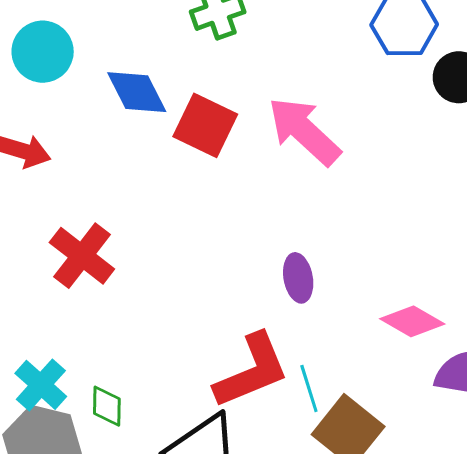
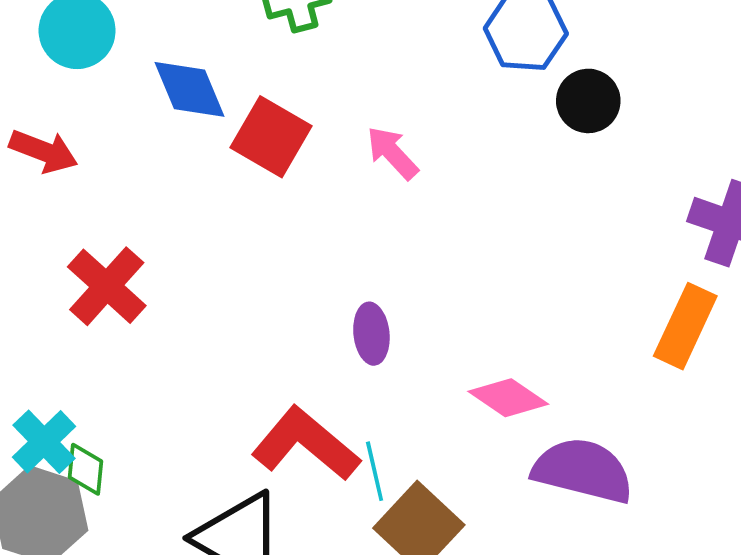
pink arrow: (304, 131) -> (392, 153), size x0.6
red L-shape: (252, 371) -> (306, 444), turned -122
green diamond: (107, 406) -> (86, 469), moved

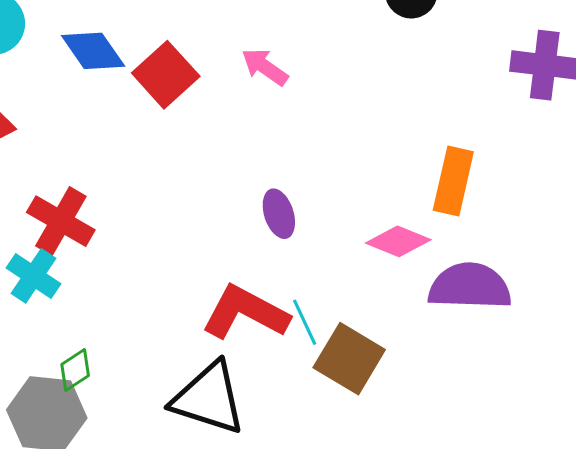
red square: (271, 137) -> (166, 75), turned 30
orange rectangle: (685, 326) -> (453, 181), moved
cyan cross: (44, 442) -> (33, 276), moved
green diamond: (86, 469) -> (75, 370), turned 63

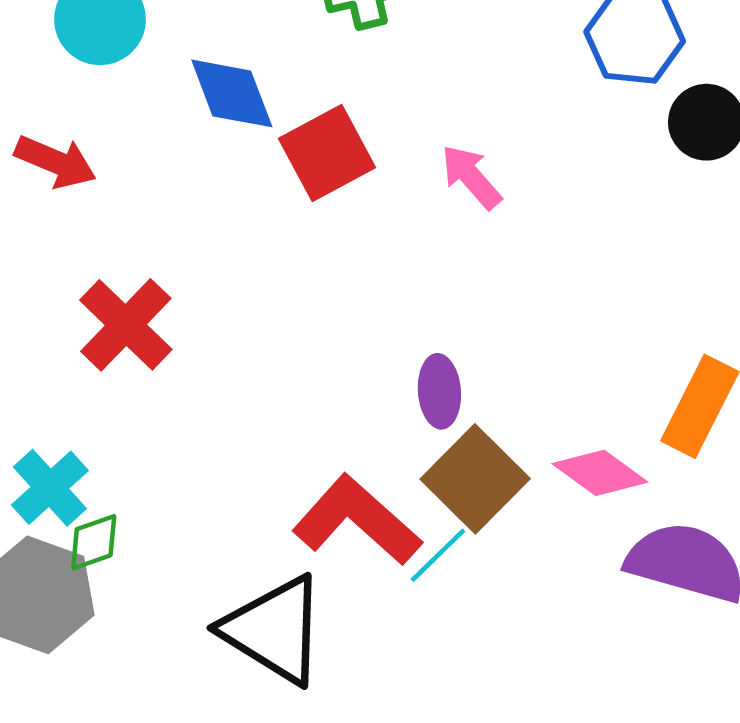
cyan cross: (33, 276) -> (50, 488), moved
cyan line: (305, 322) -> (438, 555), turned 57
brown square: (349, 359) -> (475, 479), moved

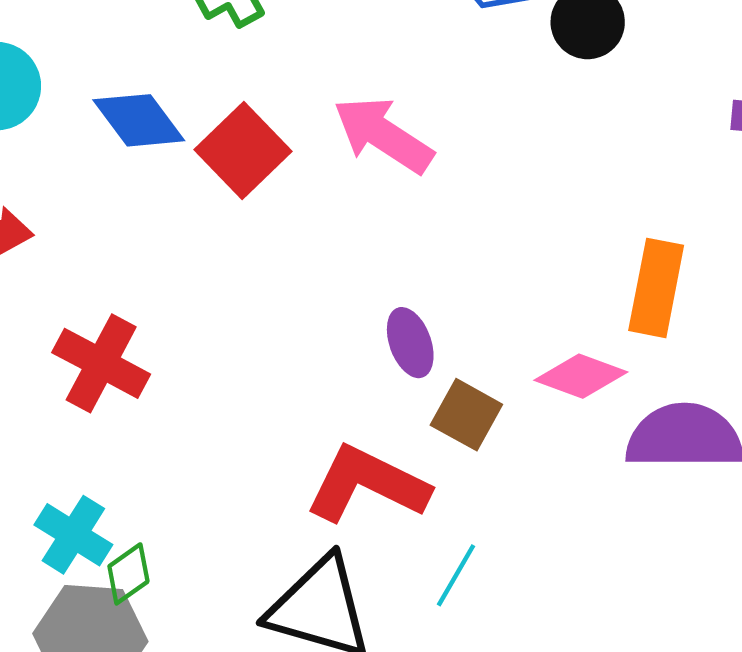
pink arrow: (471, 177) -> (383, 135), size x1.5
brown square: (475, 479) -> (466, 415), size x0.7
cyan line: (438, 555) -> (456, 575), moved

